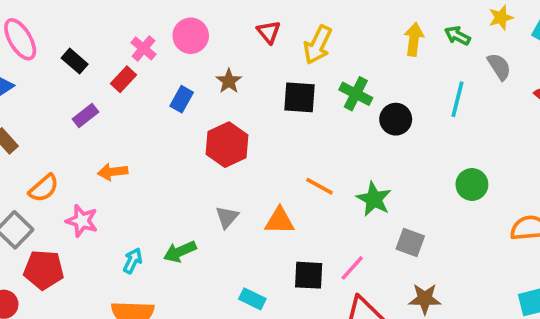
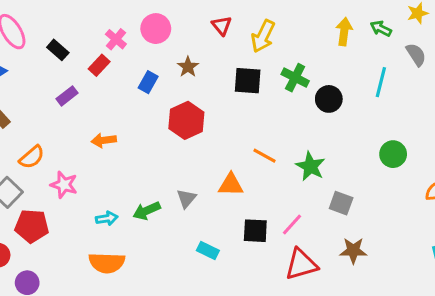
orange arrow: (113, 172) -> (104, 140), moved
gray triangle: (227, 217) -> (186, 198), moved
cyan arrow: (133, 261) -> (107, 218), turned 55

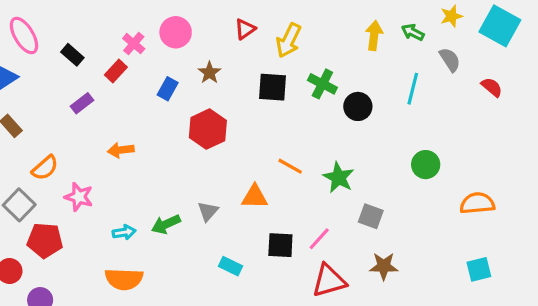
red triangle: (222, 25) -> (245, 29), turned 35

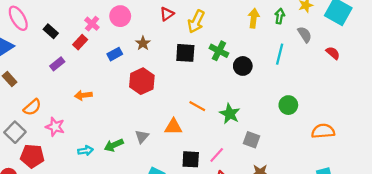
green arrow: (413, 32) -> (280, 16), turned 72
blue rectangle: (168, 89) -> (115, 54), turned 32

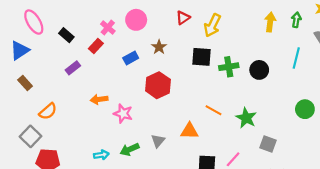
green cross: (219, 51) -> (229, 67), moved, turned -36
pink star: (55, 127) -> (123, 114), moved

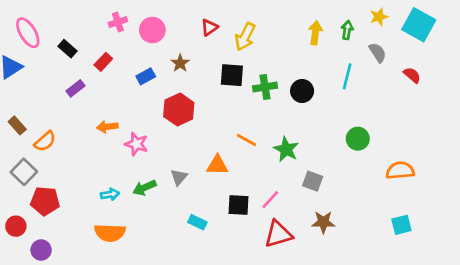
pink cross: (108, 27) -> (118, 22), moved, turned 32
brown rectangle: (25, 83) -> (17, 125), moved

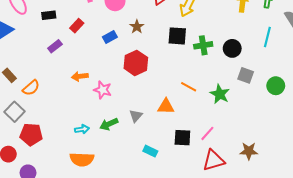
black rectangle: (68, 49) -> (49, 15), turned -48
gray square: (313, 181) -> (246, 75), moved

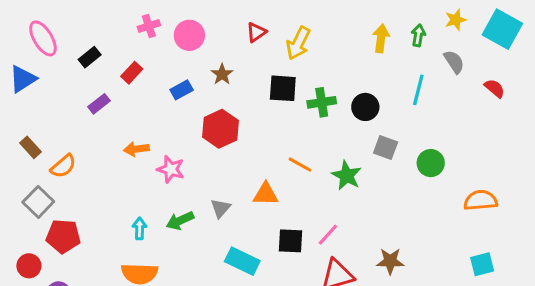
black rectangle: (49, 15) -> (90, 57), turned -32
cyan arrow: (82, 129) -> (140, 228), turned -80
cyan rectangle: (150, 151) -> (242, 261), size x1.5

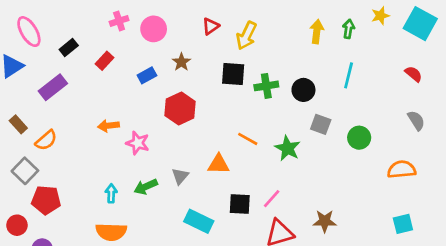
gray semicircle: (454, 62) -> (416, 120), moved
purple rectangle: (99, 104) -> (53, 87), moved, size x1.5

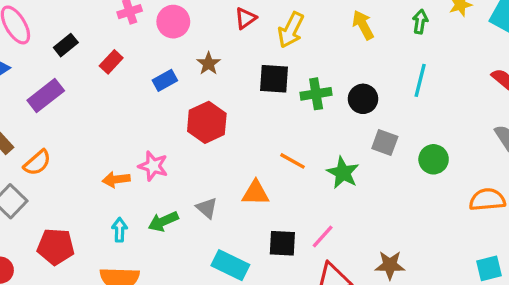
yellow arrow: (317, 32) -> (363, 25), moved, turned -35
orange arrow: (108, 126) -> (116, 179), moved
gray triangle: (180, 176) -> (207, 208), turned -30
red pentagon: (46, 200) -> (56, 247), moved

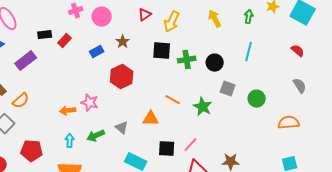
black rectangle: (66, 45) -> (45, 35), moved, turned 32

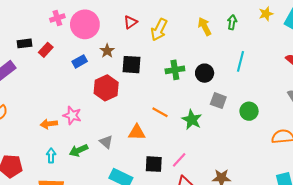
pink circle: (102, 17) -> (85, 24), size x1.4
green arrow: (249, 17) -> (232, 22), moved
black square: (162, 51) -> (131, 65), moved

